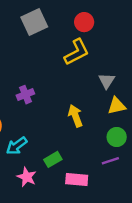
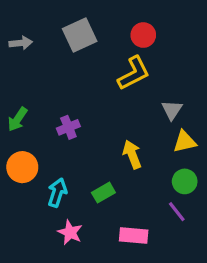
cyan arrow: (17, 146) -> (57, 193), turned 145
green rectangle: (53, 159) -> (103, 193), moved
purple line: (110, 161) -> (177, 212), turned 70

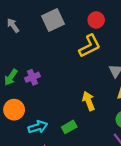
gray arrow: (21, 43) -> (13, 25), turned -120
purple cross: (68, 127) -> (32, 77), moved
cyan arrow: (57, 193) -> (38, 127), turned 54

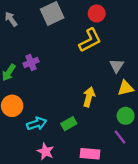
purple cross: (32, 77) -> (31, 62), moved
yellow arrow: (89, 101) -> (89, 97), turned 36

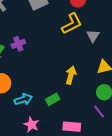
gray triangle: (117, 66) -> (93, 36), moved

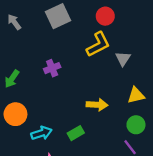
purple cross: (18, 44) -> (52, 68), moved
yellow arrow: (71, 75) -> (97, 105), turned 78

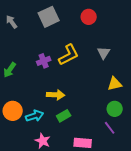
yellow L-shape: (98, 44) -> (69, 55), moved
yellow arrow: (97, 105) -> (56, 95), moved
orange circle: (15, 114) -> (13, 111), moved

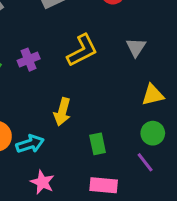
purple cross: (44, 61) -> (29, 60), moved
yellow arrow: (56, 95) -> (62, 112), turned 102
green rectangle: (64, 116) -> (98, 144), moved, turned -72

